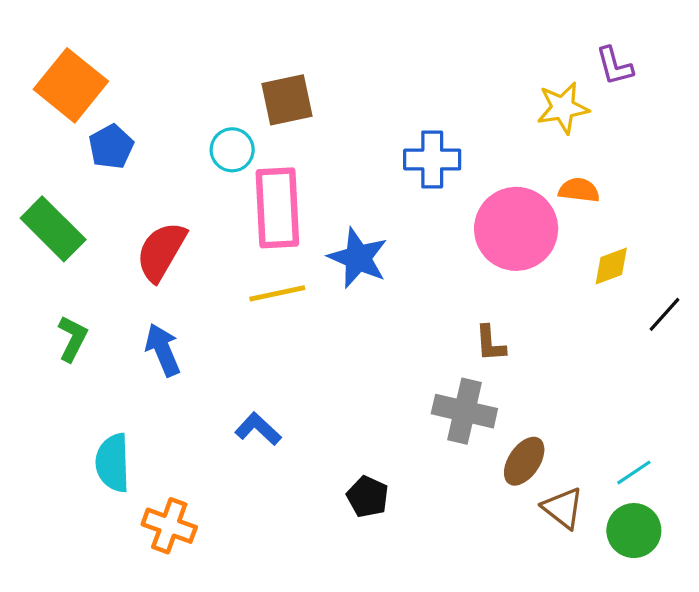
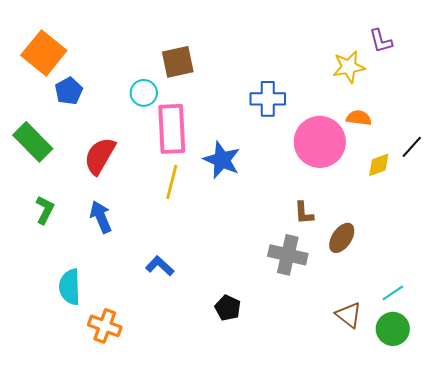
yellow line: (277, 293) -> (172, 182), turned -64
black line: (665, 314) -> (412, 147), moved
brown ellipse: (524, 461) -> (342, 238), moved

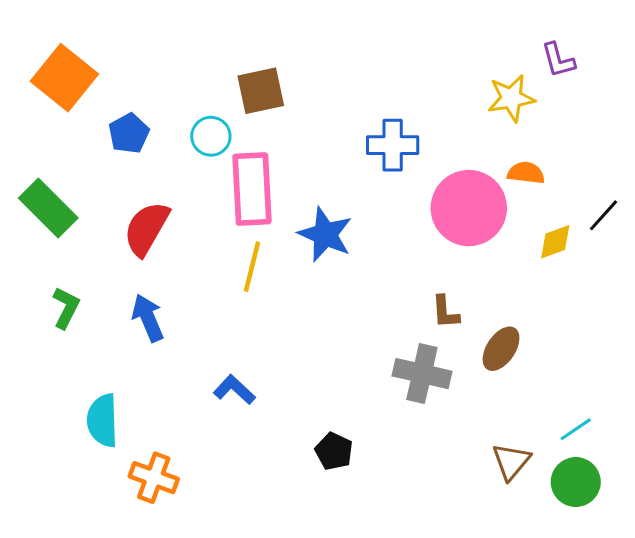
blue pentagon: (69, 91) -> (129, 133), moved
brown triangle: (349, 315) -> (511, 461), turned 32

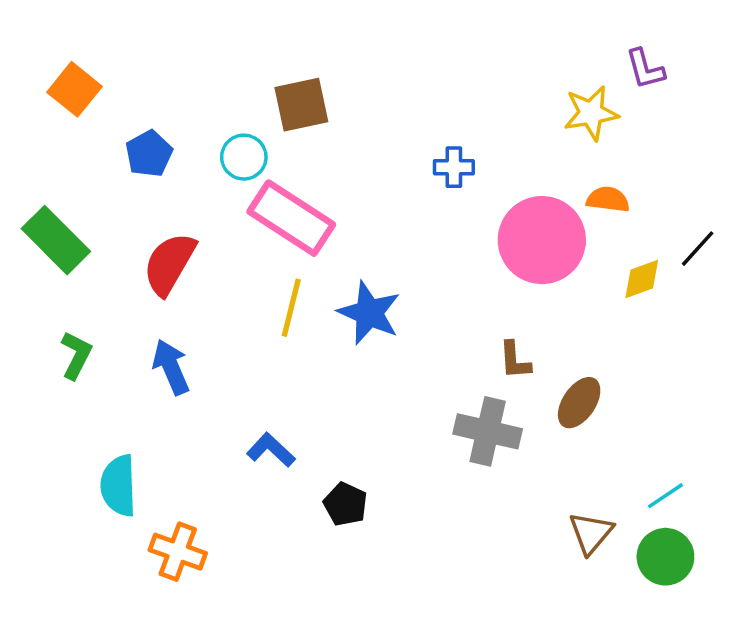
orange square: (64, 78) -> (74, 89), size x0.7
blue cross: (393, 145) -> (454, 167), size x0.7
pink rectangle: (252, 189) -> (291, 218), turned -54
blue star: (325, 234) -> (369, 313), moved
black pentagon: (334, 451) -> (345, 504), moved

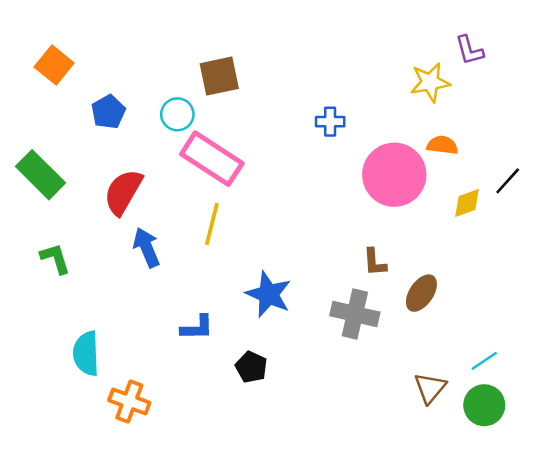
blue star: (369, 313) -> (269, 294), moved
green L-shape: (76, 355) -> (55, 259), turned -44
blue arrow: (171, 367) -> (147, 247), moved
blue L-shape: (271, 450) -> (197, 328), turned 136

